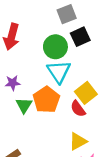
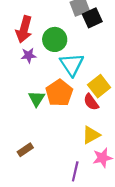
black square: (80, 37) -> (92, 18), moved
green circle: (55, 47) -> (55, 39), moved
purple star: (13, 83) -> (29, 55), moved

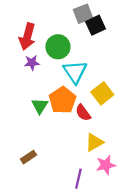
red semicircle: (91, 102) -> (83, 113), moved

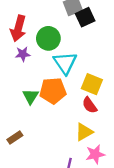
yellow square: (102, 93) -> (92, 84), turned -30
orange pentagon: (63, 100) -> (53, 91), turned 30
red semicircle: (83, 113) -> (90, 105), moved
brown rectangle: (28, 157) -> (15, 138), moved

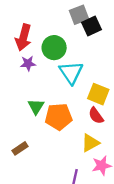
orange pentagon: (53, 91) -> (59, 117), moved

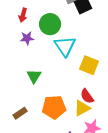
red arrow: (23, 37) -> (23, 15), size x0.6
red semicircle: (96, 116) -> (87, 96), moved
orange pentagon: (59, 117) -> (54, 107), moved

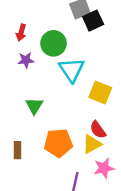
brown rectangle: (20, 113) -> (18, 150), turned -56

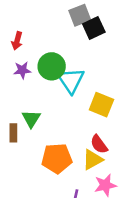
green circle: (54, 43) -> (52, 66), moved
brown rectangle: (18, 150) -> (13, 133), moved

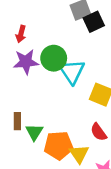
purple star: (22, 70) -> (26, 62), size x1.5
green triangle: (31, 119) -> (34, 132), moved
yellow triangle: (93, 160) -> (79, 154), moved, turned -35

